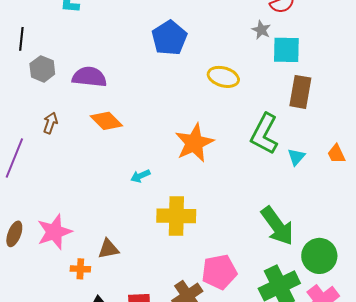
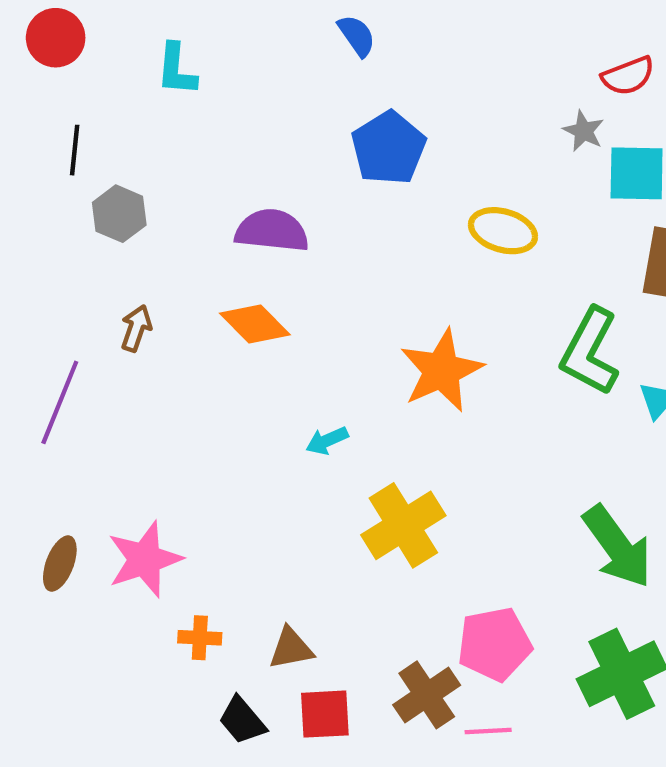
purple semicircle: (89, 77) -> (272, 231), moved
yellow cross: (176, 216) -> (403, 525), turned -33
brown triangle: (108, 249) -> (291, 648), moved

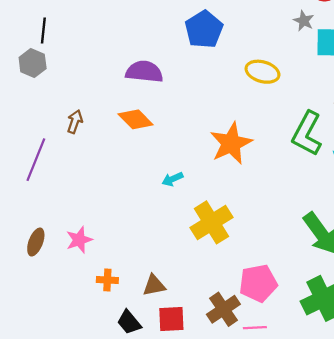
gray hexagon: (119, 214) -> (33, 63), moved
pink star: (145, 559) -> (79, 240), size x0.7

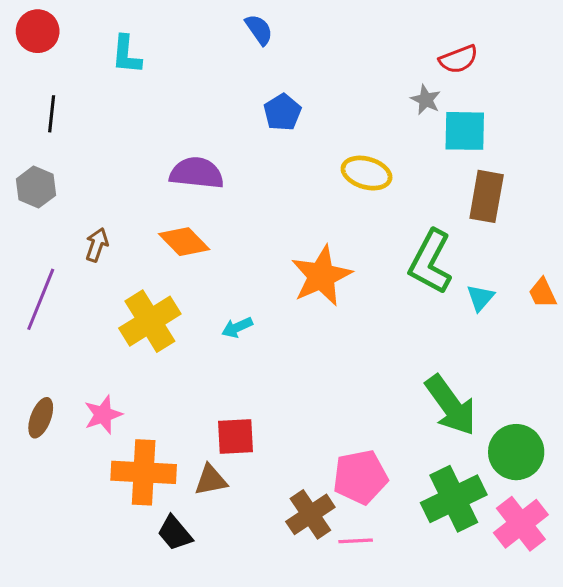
blue pentagon: (204, 29) -> (282, 112), size x0.7
gray hexagon: (33, 63) -> (36, 187), moved
yellow cross: (212, 222) -> (150, 321), moved
orange cross: (107, 280) -> (144, 472), size x2.0
red square: (171, 319) -> (236, 436), moved

